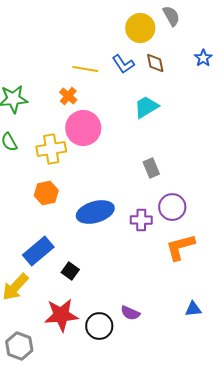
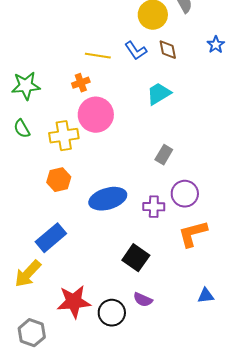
orange cross: (68, 96) -> (81, 83), turned 30
gray rectangle: (151, 168) -> (164, 155), turned 54
black square: (70, 271) -> (136, 258), moved, size x1.5

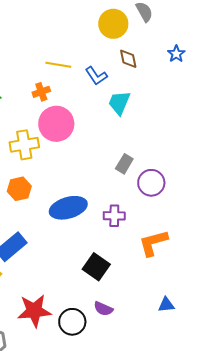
blue L-shape: (136, 51) -> (96, 76), moved
cyan trapezoid: (159, 94) -> (119, 103), turned -36
purple circle: (185, 194) -> (151, 183), moved

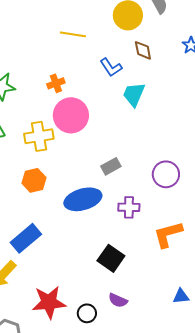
yellow line: (58, 65) -> (73, 34), moved
gray rectangle: (124, 164) -> (111, 166), moved, turned 30
black circle: (72, 322) -> (87, 313), size x0.7

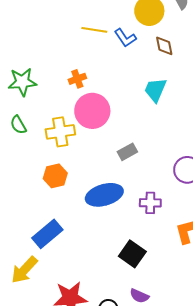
blue L-shape: (111, 67) -> (125, 38), moved
gray rectangle: (111, 166) -> (127, 152), moved

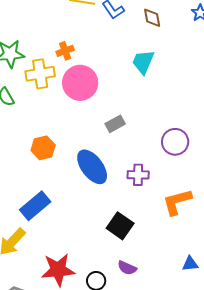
yellow cross: (60, 132) -> (40, 74), moved
blue ellipse: (104, 195) -> (92, 167), turned 69

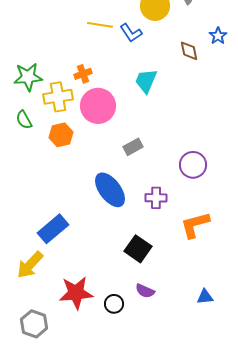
brown diamond: (152, 18) -> (189, 51), moved
cyan trapezoid: (143, 62) -> (146, 81), moved
orange hexagon: (43, 148) -> (61, 135), moved
blue triangle: (190, 264) -> (205, 297), moved

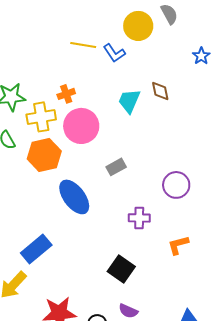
brown diamond: (189, 51) -> (160, 91), moved
orange hexagon: (61, 135) -> (44, 155), size x1.4
blue ellipse: (110, 190) -> (74, 197), moved
orange L-shape: (195, 225) -> (178, 245), size x0.7

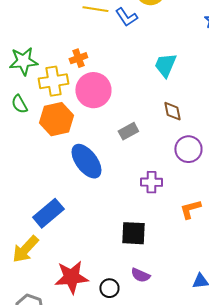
brown diamond: (160, 91) -> (172, 111), moved
cyan trapezoid: (129, 101) -> (165, 65), moved
black square: (121, 269) -> (133, 233), turned -32

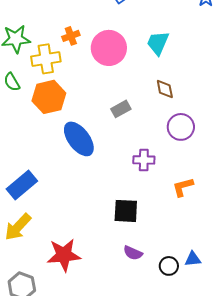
pink circle: (93, 90) -> (109, 48), moved
blue rectangle: (48, 213) -> (22, 185), moved
black circle: (109, 288) -> (169, 266), moved

